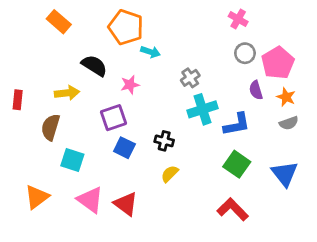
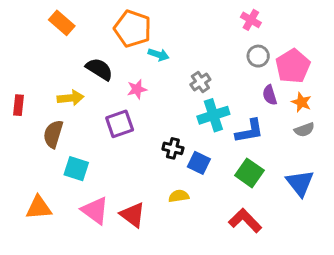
blue square: (124, 148) -> (199, 163), moved
yellow semicircle: (170, 174) -> (179, 196), moved, turned 36
orange triangle: (37, 197) -> (39, 208), turned 32

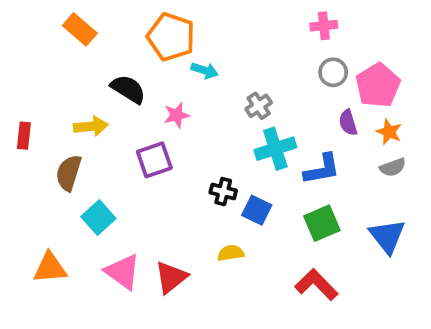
pink cross: (251, 20) -> (324, 26), turned -36
cyan square: (76, 169) -> (98, 218), turned 30
green square: (249, 173) -> (322, 223), turned 32
red triangle: (133, 215) -> (171, 277), turned 44

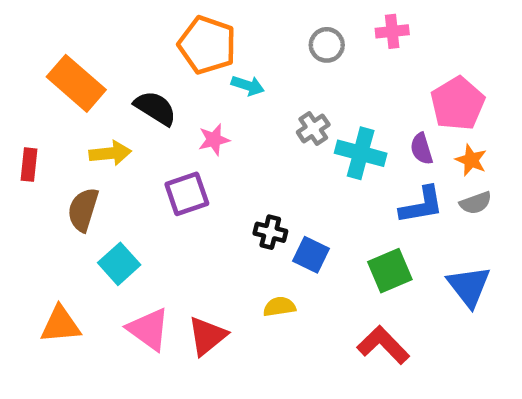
orange rectangle: (80, 29) -> (76, 83), moved, size x1.4
gray circle: (333, 72) -> (327, 45), moved
cyan cross: (275, 149) -> (361, 153), moved, turned 33
blue L-shape: (322, 169) -> (422, 205), moved

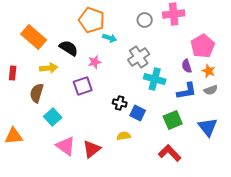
pink cross: (392, 31) -> (174, 14), size x1.5
gray cross: (313, 128) -> (139, 57), size x1.5
cyan cross: (361, 153) -> (155, 79), moved
orange triangle: (61, 325) -> (14, 136), moved

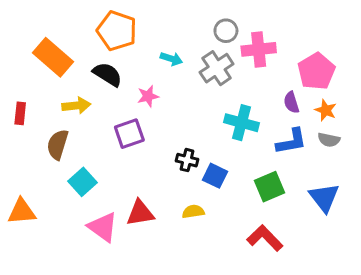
pink cross: (174, 14) -> (259, 49), moved
orange pentagon: (92, 20) -> (117, 31), moved
gray cross: (139, 57) -> (217, 68), moved
gray semicircle: (211, 90) -> (329, 140), turned 32
red triangle: (92, 149) -> (140, 213), moved, turned 30

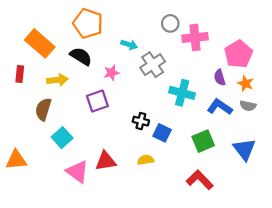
gray cross: (217, 68) -> (153, 65), moved
red rectangle: (20, 113) -> (20, 74), moved
blue L-shape: (291, 141) -> (220, 107), turned -135

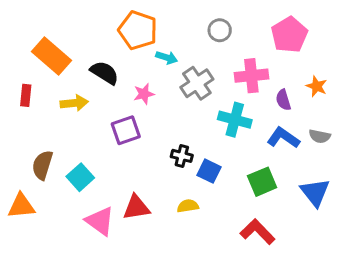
orange pentagon: (88, 23) -> (138, 30), moved
pink cross: (195, 38) -> (251, 76), moved
pink pentagon: (238, 54) -> (289, 35), moved
orange star: (246, 83) -> (317, 86), moved
brown semicircle: (43, 109) -> (42, 165), moved

